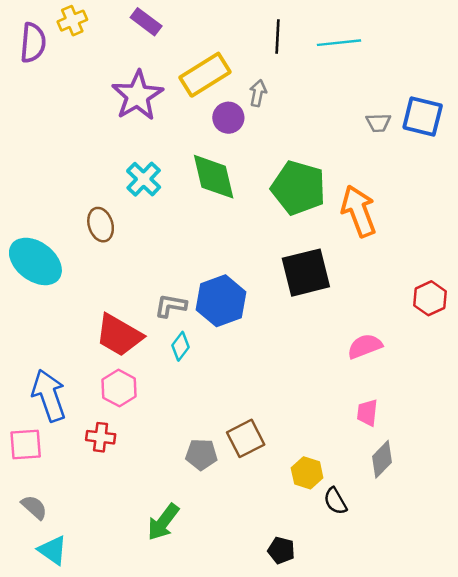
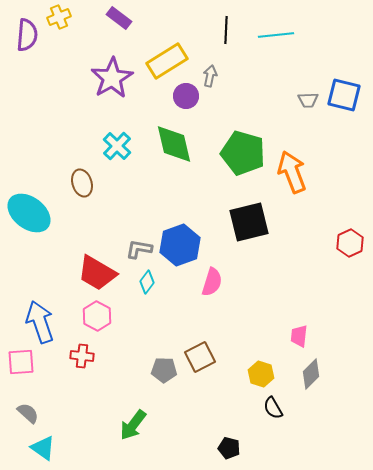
pink semicircle: (365, 346) -> (212, 282), moved, turned 128
yellow hexagon: (307, 473) -> (261, 374), moved

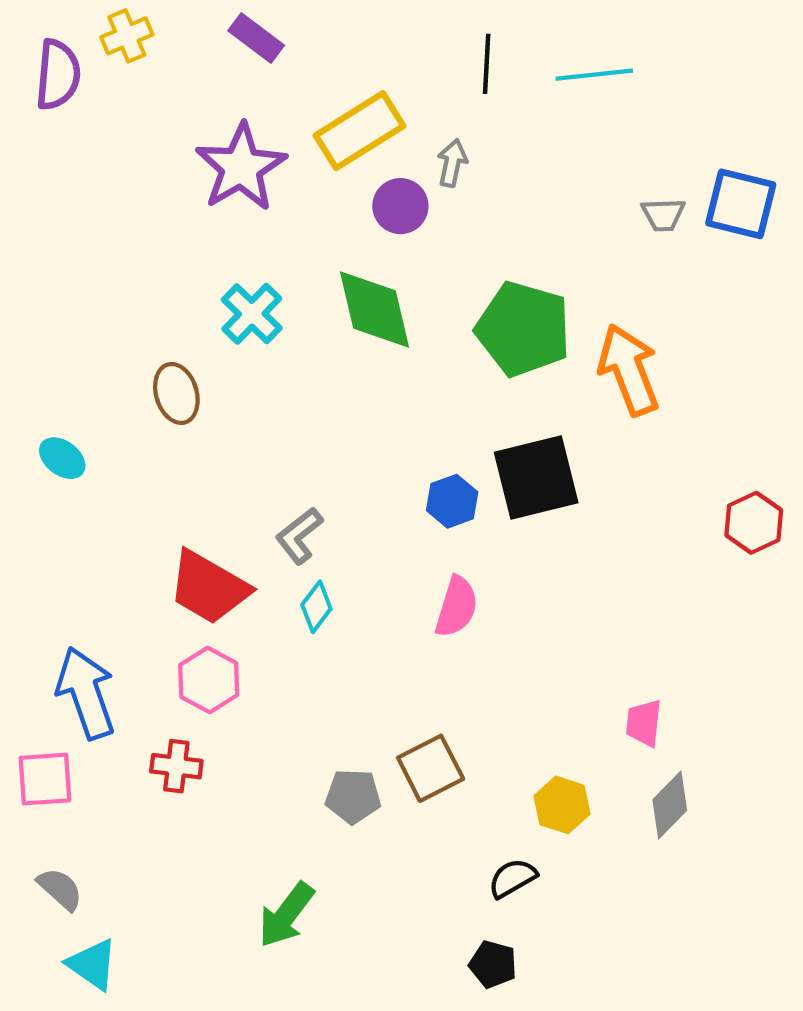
cyan ellipse: (29, 213) -> (62, 458), size x0.5
blue hexagon: (180, 245) -> (452, 501), moved, size x0.6
gray L-shape: (139, 249) -> (299, 536), turned -48
black semicircle: (273, 408) -> (512, 878), moved, turned 90

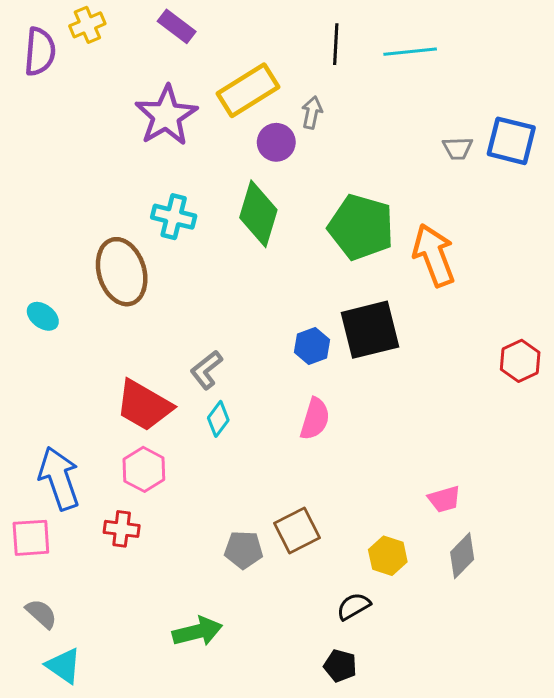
green diamond: (375, 309) -> (258, 214), turned 30
cyan cross: (252, 314) -> (174, 217), turned -30
brown ellipse: (176, 393) -> (122, 272), size x1.6
pink trapezoid: (644, 723) -> (444, 499), turned -112
green arrow: (286, 915) -> (197, 632), turned -141

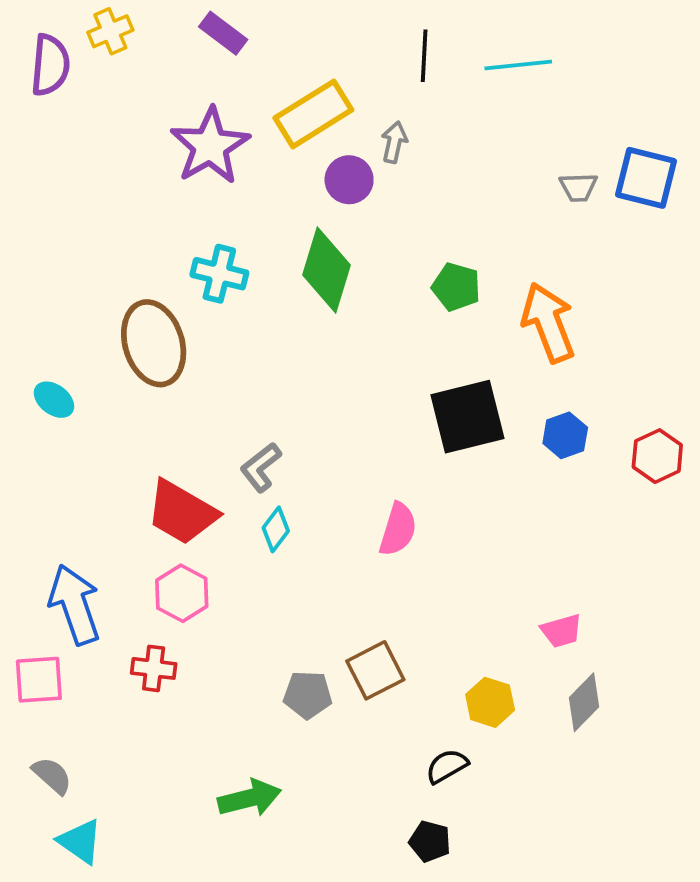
green pentagon: (361, 227) -> (456, 287), size x0.6
blue hexagon: (312, 346) -> (565, 435), moved

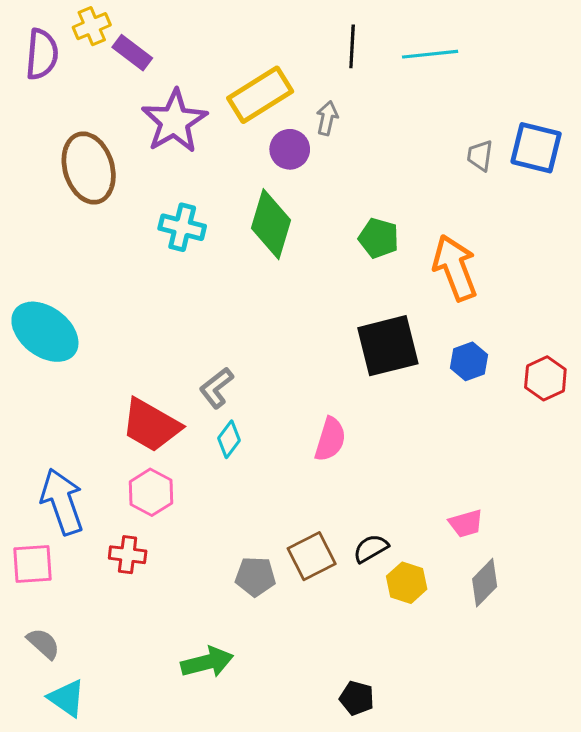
purple rectangle: (223, 33) -> (132, 53), moved
gray trapezoid: (578, 187) -> (480, 156), turned 100
brown ellipse: (154, 343) -> (89, 168), moved
cyan ellipse: (54, 400) -> (45, 332), size x2.0
black semicircle: (447, 766) -> (371, 548), moved

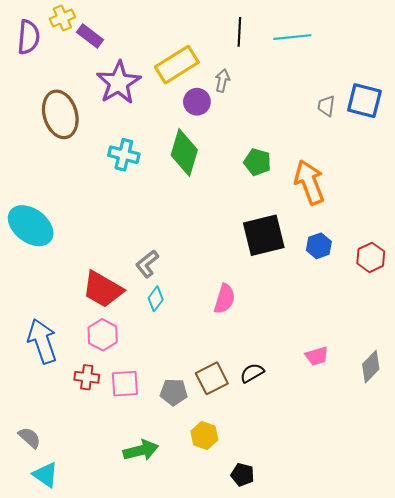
pink square: (32, 564) -> (125, 384), moved
yellow hexagon: (407, 583) -> (204, 436), moved
gray diamond: (485, 583) -> (371, 367), moved

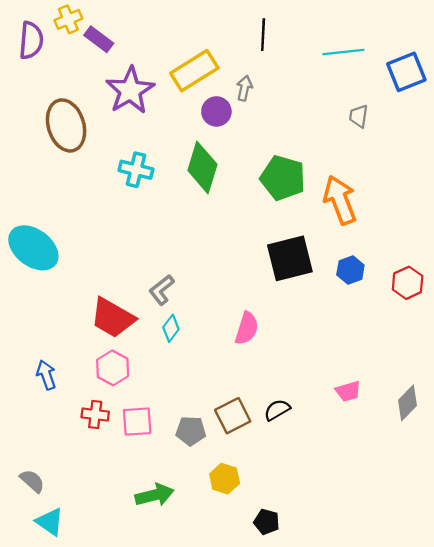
cyan line: (292, 37) -> (343, 52), moved
blue square: (364, 101) -> (406, 72), moved, turned -36
green pentagon: (257, 162) -> (283, 178), size x1.5
blue arrow: (42, 341) -> (46, 375), size x0.6

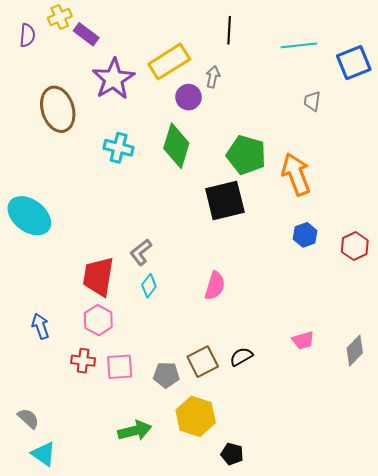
purple semicircle: (31, 40) -> (27, 35), size x0.7
black square: (290, 258) -> (225, 200), moved
red trapezoid: (113, 318) -> (98, 277), turned 69
yellow hexagon: (225, 479) -> (196, 416), size x1.5

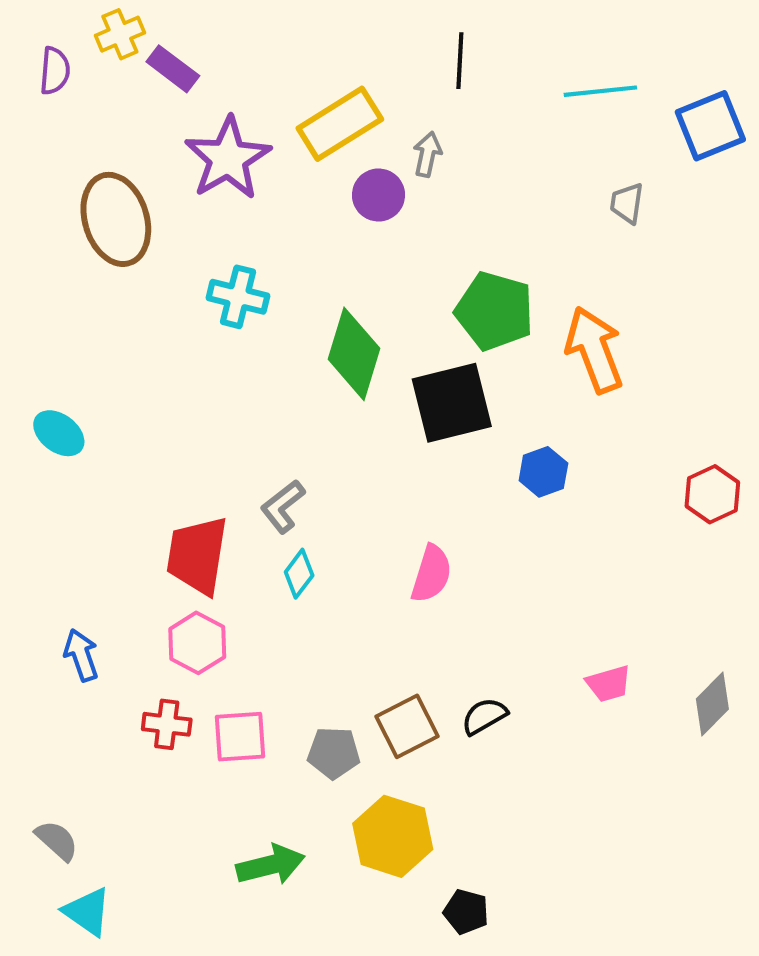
green diamond: (176, 146) -> (354, 354), moved
cyan ellipse: (29, 216) -> (59, 433), size x0.6
blue hexagon: (305, 235) -> (543, 472), moved

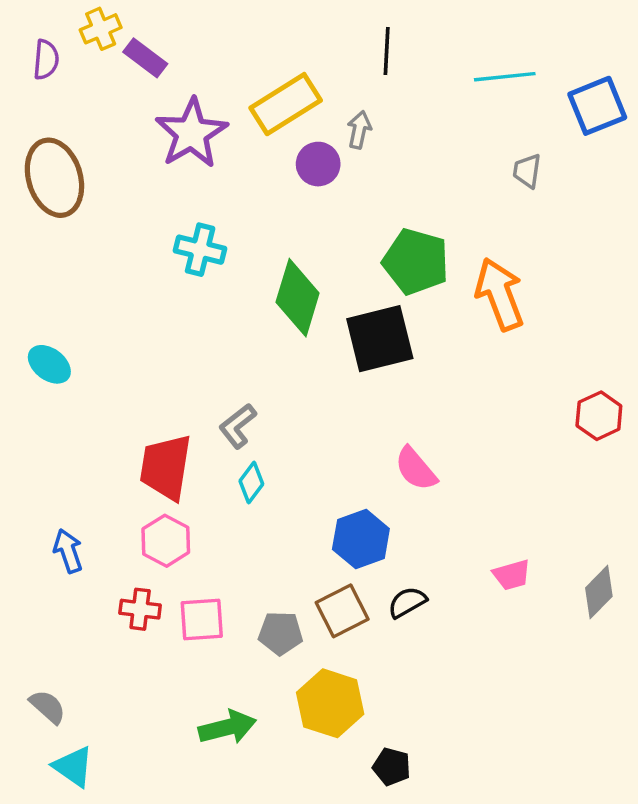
brown ellipse: (116, 219) -> (54, 178), moved
blue hexagon: (543, 472) -> (361, 539), moved, size x1.4
pink semicircle: (431, 574) -> (416, 469), moved, turned 123

